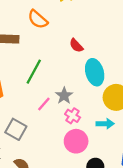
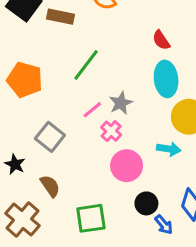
red semicircle: (76, 45) -> (161, 40), moved
pink cross: (73, 116) -> (111, 131), moved

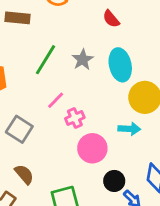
red semicircle: (161, 40) -> (111, 19), moved
gray star: (121, 103) -> (83, 60), moved
pink cross: (111, 131) -> (75, 118), turned 30

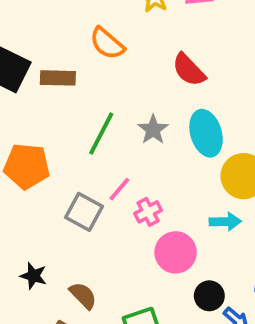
red semicircle: (111, 19) -> (189, 70), size x1.4
gray square: (19, 129) -> (84, 212), moved

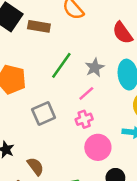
pink line: (119, 189) -> (86, 93), moved
gray square: (84, 212) -> (44, 114), turned 30

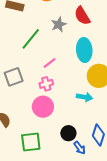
gray star: (95, 68) -> (59, 24), moved
pink circle: (98, 147) -> (43, 107), moved

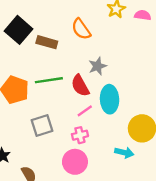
red semicircle: (82, 16) -> (80, 86), moved
green line: (31, 39) -> (49, 80), moved, turned 40
cyan ellipse: (84, 50) -> (110, 99), moved

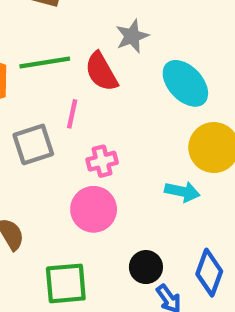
cyan ellipse: (110, 99) -> (185, 83), moved, turned -40
pink line: (85, 111) -> (72, 114), moved, turned -42

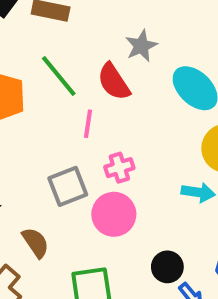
green line: (45, 63) -> (59, 76), turned 63
gray square: (33, 144) -> (68, 186), moved

